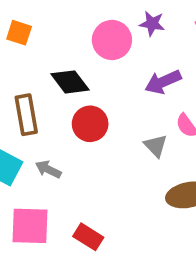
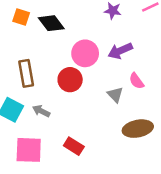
pink circle: (112, 40) -> (85, 53), moved
black diamond: (70, 82) -> (51, 23), moved
red rectangle: (88, 237) -> (74, 146), moved

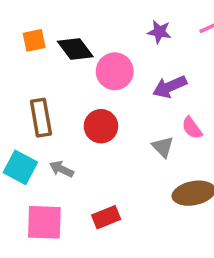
orange square: (21, 17) -> (34, 40), turned -30
pink circle: (85, 53) -> (115, 71), moved
red rectangle: (74, 146) -> (106, 217), turned -54

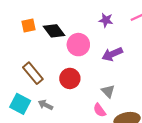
brown rectangle: (41, 118) -> (33, 73), turned -30
pink semicircle: (192, 128) -> (100, 110), moved

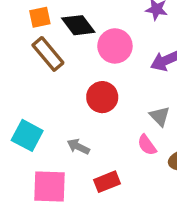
brown rectangle: (33, 73) -> (48, 54), moved
gray arrow: (46, 105) -> (78, 147), moved

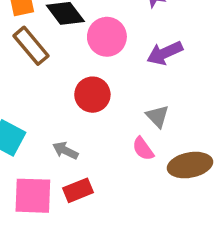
red rectangle: (107, 182) -> (78, 190), moved

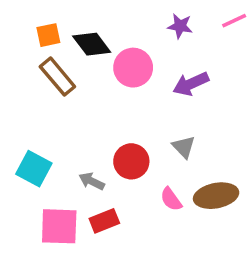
red circle: (92, 95) -> (131, 161), moved
pink semicircle: (143, 149) -> (171, 199), moved

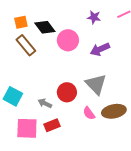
gray triangle: (184, 147) -> (96, 84), size x1.6

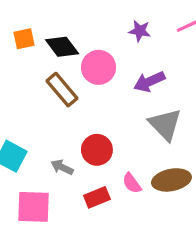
brown rectangle: (26, 45) -> (62, 90), moved
gray triangle: (96, 84) -> (165, 124), moved
red rectangle: (52, 125) -> (97, 197), moved

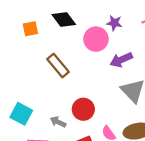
black diamond: (62, 47) -> (64, 20), moved
pink circle: (99, 67) -> (96, 39), moved

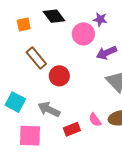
brown rectangle: (58, 66) -> (36, 58), moved
red circle: (83, 109) -> (59, 76), moved
gray arrow: (58, 122) -> (49, 109), size x1.5

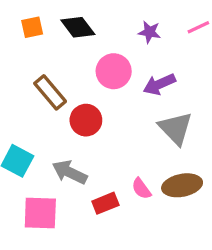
orange square: (24, 25) -> (32, 27), moved
pink circle: (83, 34) -> (114, 71), moved

